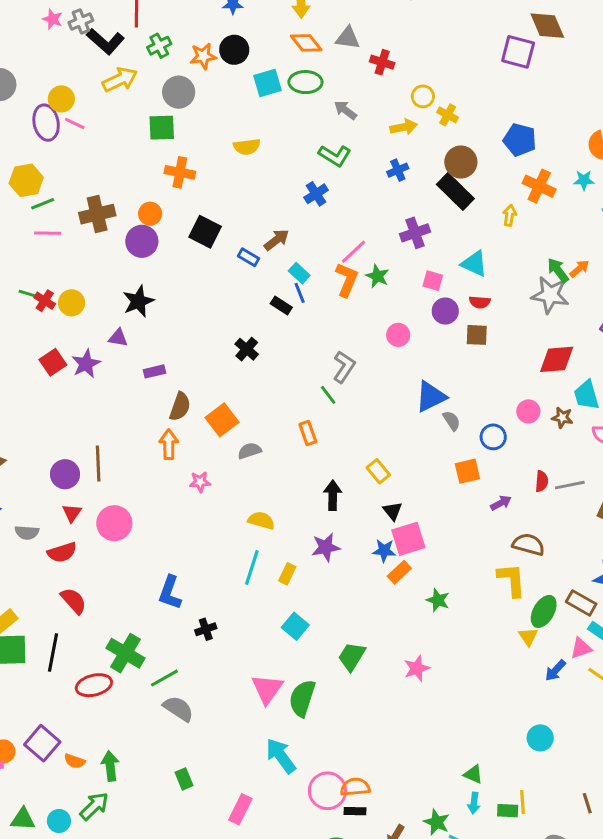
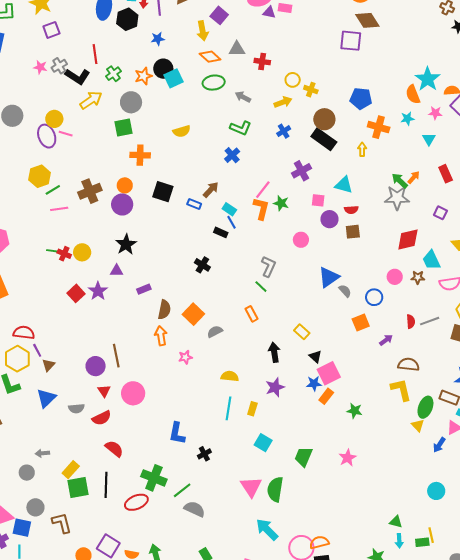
cyan square: (268, 83) -> (174, 78), moved

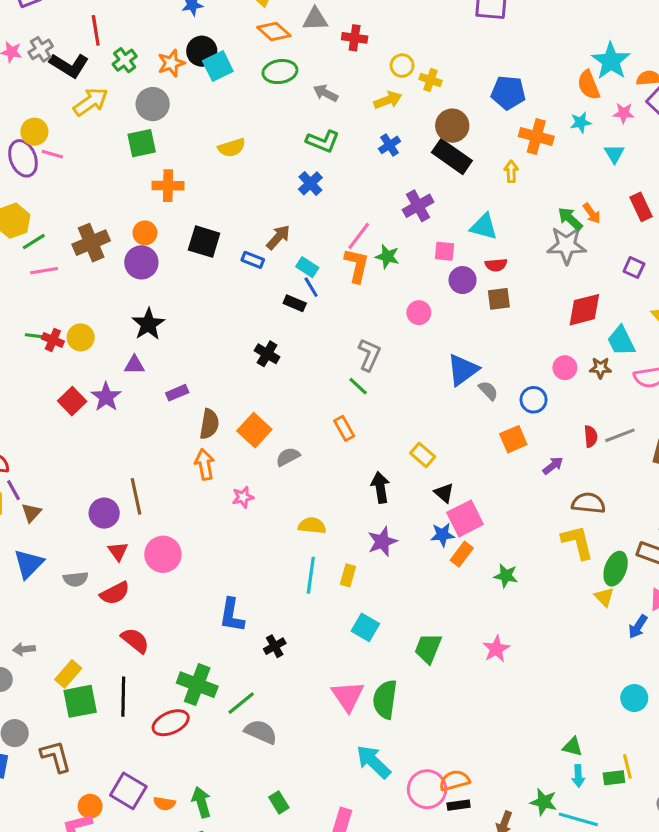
orange arrow: (414, 177) -> (592, 213), turned 104

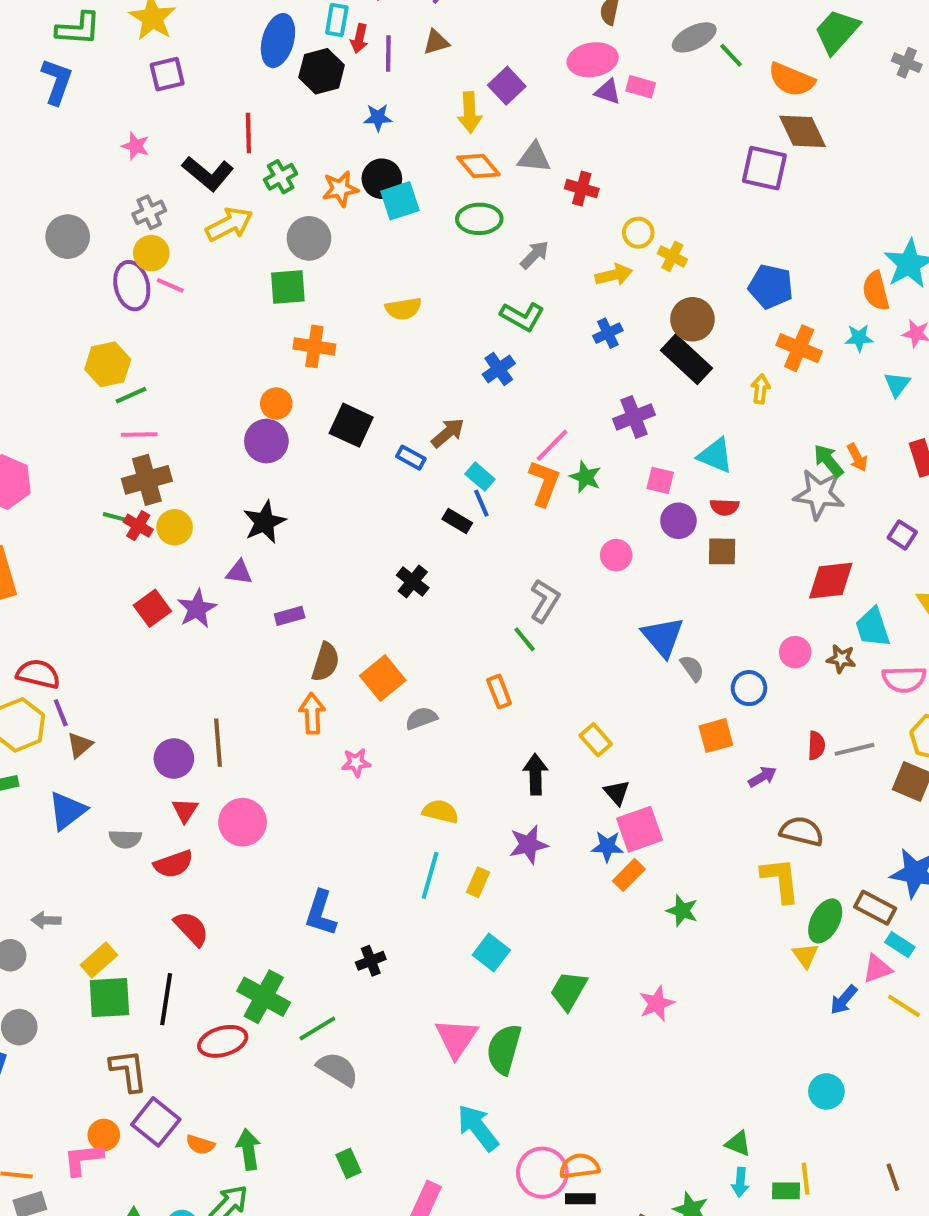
gray cross: (41, 49) -> (149, 212), moved
gray arrow: (326, 93) -> (535, 255), turned 100
brown cross: (91, 243) -> (147, 480), moved
blue triangle: (463, 370) -> (663, 637), turned -42
brown L-shape: (56, 756) -> (129, 1070), moved

